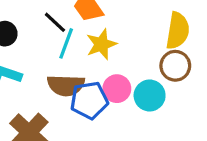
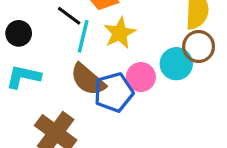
brown semicircle: (66, 85) -> (88, 80), turned 45
cyan circle: (150, 95) -> (176, 64), moved

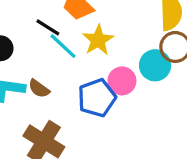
cyan line: (83, 36) -> (63, 46), turned -56
brown semicircle: (88, 80) -> (39, 89), moved, size x0.6

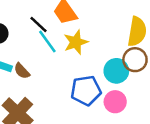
pink circle: (122, 81) -> (115, 102), moved
blue pentagon: (97, 98) -> (86, 90), moved

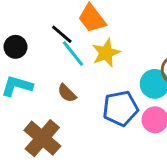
brown semicircle: (22, 71) -> (67, 93), moved

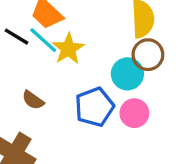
cyan line: (73, 53) -> (43, 40), moved

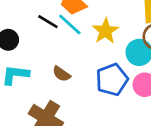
yellow star: (68, 49) -> (105, 31), moved

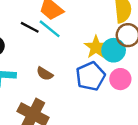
yellow star: (105, 31) -> (96, 47), moved

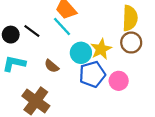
black line: (30, 27) -> (32, 31), moved
cyan circle: (114, 50) -> (81, 53), moved

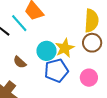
cyan line: (62, 27) -> (19, 23), moved
pink circle: (119, 81) -> (89, 78), moved

